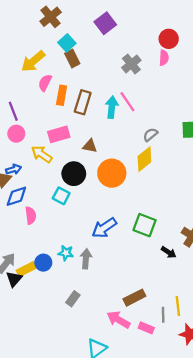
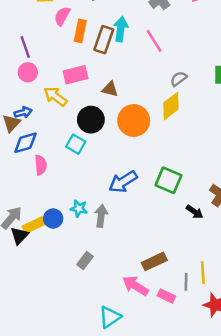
cyan arrow: (112, 107) -> (121, 29), moved

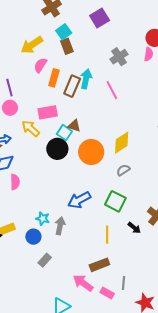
gray semicircle: (179, 79) -> (123, 170), moved
cyan square: (76, 144) -> (64, 133), moved
blue circle: (53, 218) -> (33, 237), moved
yellow line: (203, 273) -> (107, 235), moved

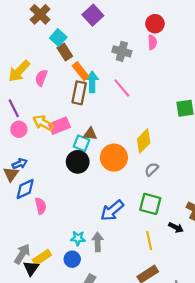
yellow arrow: (32, 45) -> (19, 71), moved
gray cross: (119, 57) -> (122, 51), turned -30
orange rectangle: (54, 78) -> (81, 71), moved, turned -42
yellow arrow: (31, 128) -> (43, 123), moved

